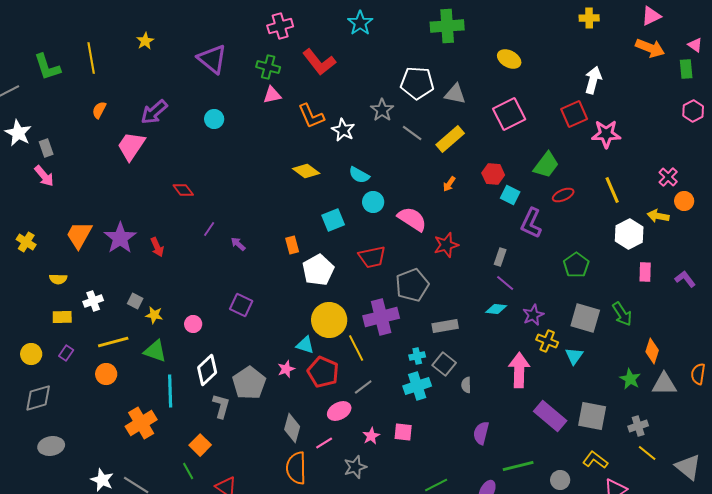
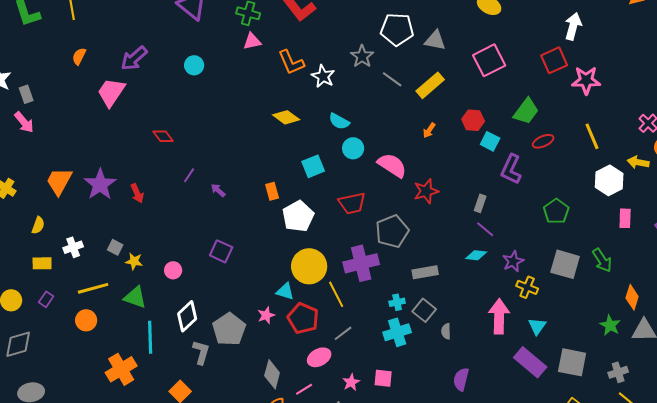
yellow semicircle: (58, 279) -> (38, 225), turned -72
cyan triangle: (574, 356) -> (537, 326), moved

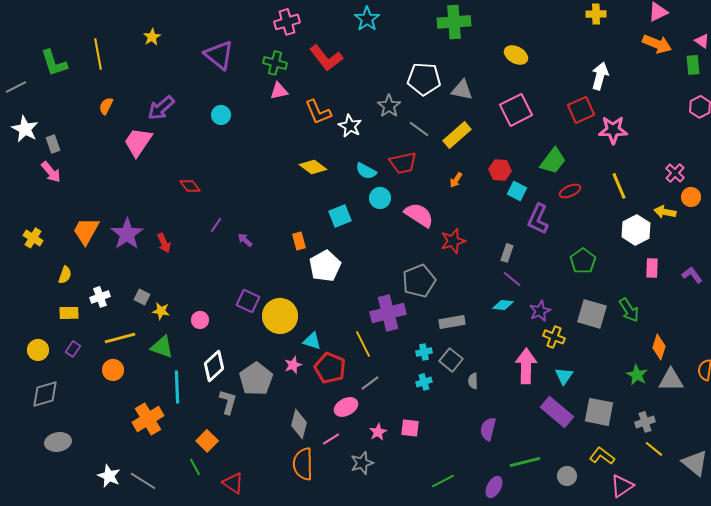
red trapezoid: (352, 203) -> (403, 163), moved
yellow circle: (309, 266) -> (280, 316), moved
cyan cross: (397, 332) -> (424, 382), size x0.6

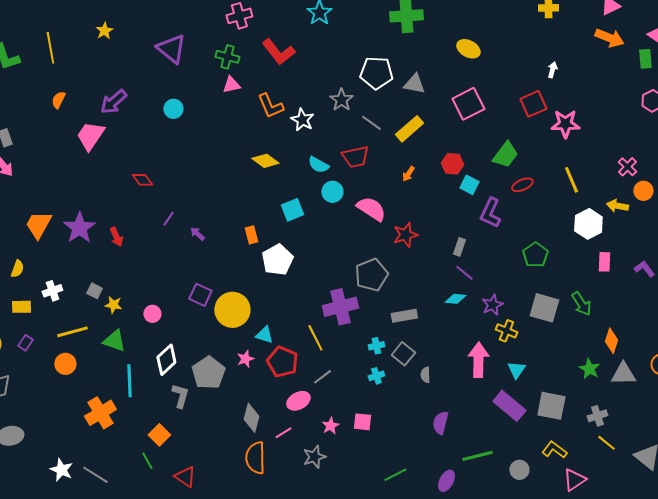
white arrow: (600, 76) -> (552, 70), size x0.6

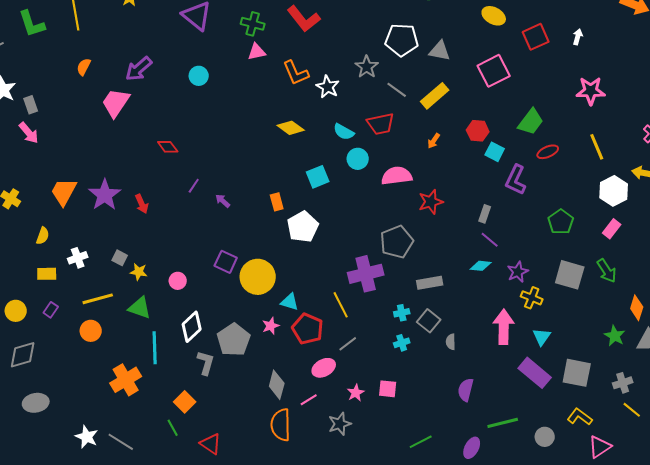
red square: (533, 104) -> (536, 37), moved
pink semicircle: (371, 209) -> (397, 176), turned -40
pink rectangle: (604, 262) -> (612, 229), moved, turned 36

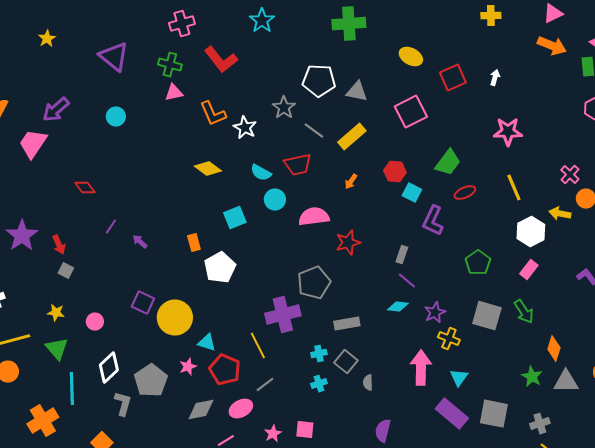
gray square: (120, 258) -> (66, 271), moved
green triangle: (140, 308) -> (57, 349), turned 30
gray diamond: (277, 385) -> (201, 410), moved, turned 64

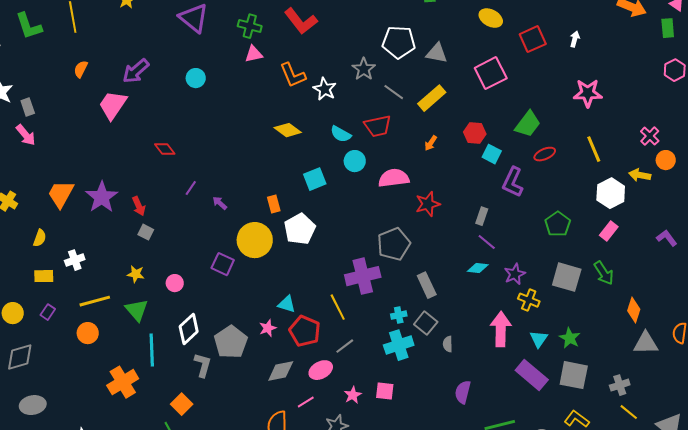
yellow circle: (175, 318) -> (255, 240), moved
gray rectangle: (347, 324) -> (427, 285), turned 75
green star: (532, 377) -> (570, 338), moved
cyan cross: (319, 384) -> (399, 345), size x1.8

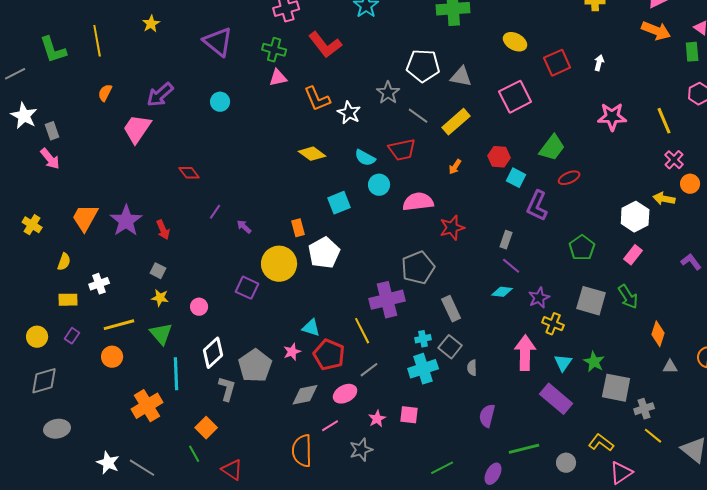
yellow line: (594, 149) -> (664, 121), moved
gray square: (146, 232) -> (158, 271), moved
gray triangle: (646, 343) -> (670, 367), size x0.6
gray square: (574, 375) -> (616, 388), moved

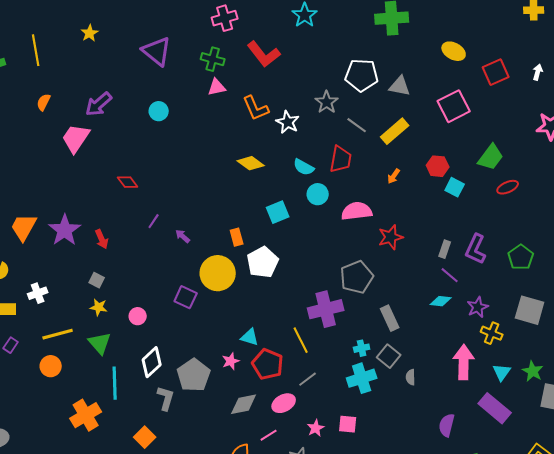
red trapezoid: (402, 150) -> (341, 159), turned -68
purple L-shape: (537, 206) -> (476, 249), moved
purple semicircle: (487, 416) -> (447, 425), moved

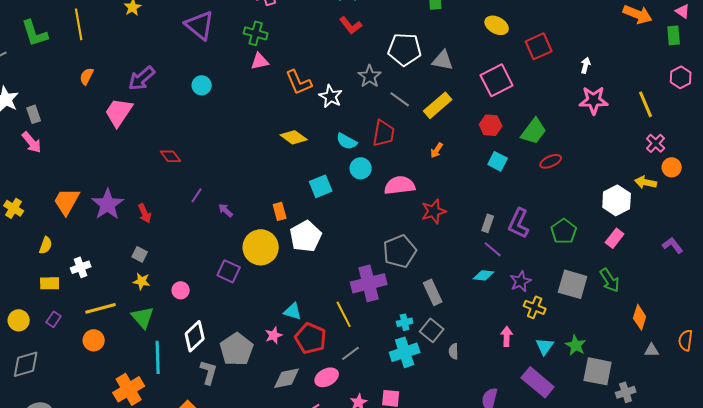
red L-shape: (264, 54) -> (351, 25), moved, size x0.7
white arrow: (538, 72) -> (586, 65), moved
red hexagon: (438, 166) -> (491, 125), moved
pink arrow: (464, 362) -> (507, 336), size x0.6

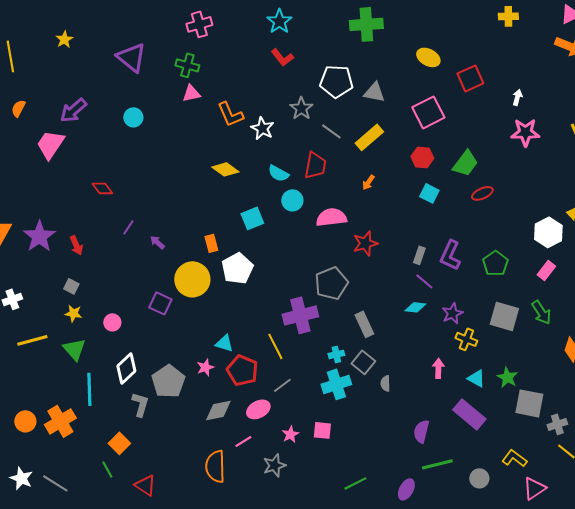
orange circle: (94, 340) -> (25, 421), moved
cyan triangle: (545, 346) -> (476, 378), turned -36

